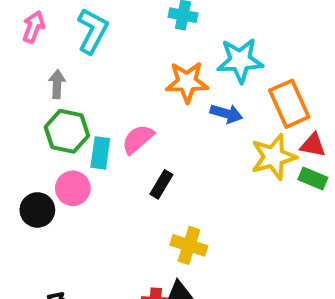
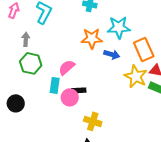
cyan rectangle: (100, 153) -> (55, 85), moved
yellow star: (274, 157) -> (136, 76), turned -30
black rectangle: (161, 184) -> (79, 90), turned 56
pink circle: (73, 188) -> (70, 97), moved

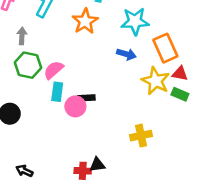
orange star: (92, 38) -> (85, 21), moved, turned -30
pink semicircle: (67, 67) -> (54, 70), moved
yellow cross: (93, 121) -> (141, 136), moved, turned -30

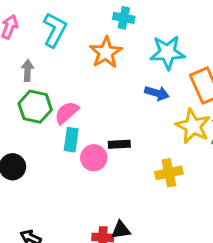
black rectangle: (86, 98) -> (119, 144), moved
yellow cross: (141, 136) -> (169, 173), moved

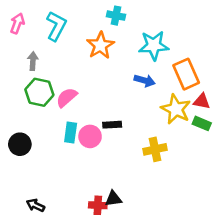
cyan rectangle: (71, 140) -> (71, 133), moved

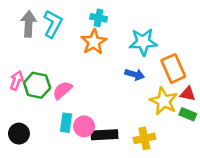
cyan cross: (116, 16) -> (99, 18), moved
pink arrow: (17, 23) -> (17, 81), moved
gray arrow: (33, 61) -> (29, 24), moved, size x1.5
black rectangle: (112, 125) -> (105, 135), moved, size x1.5

